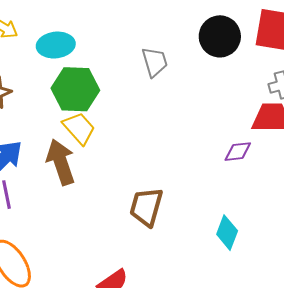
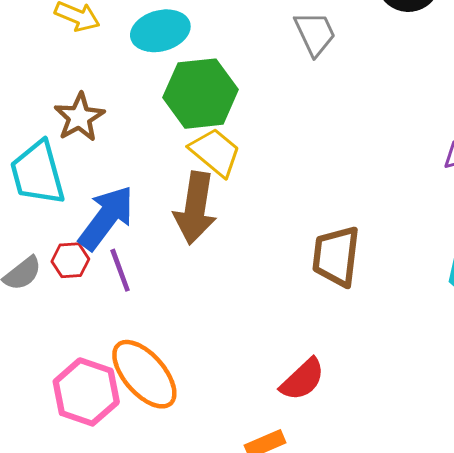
brown arrow: (61, 162) -> (195, 208), turned -144

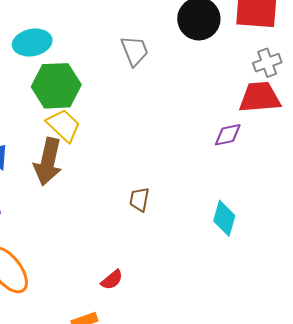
brown trapezoid: (336, 256) -> (139, 199), size x0.6
red semicircle: (302, 379) -> (112, 280), size x0.7

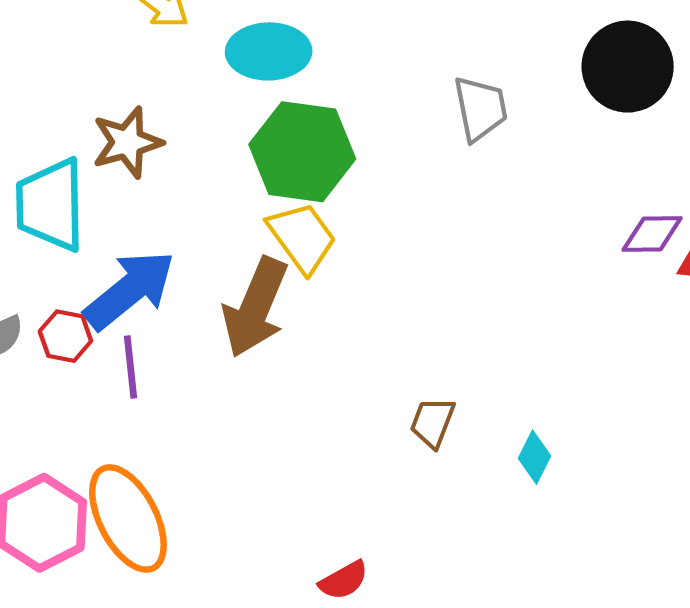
purple diamond: (228, 135) -> (652, 234), moved
cyan diamond: (224, 218) -> (534, 457), moved, size x0.7

